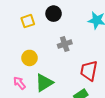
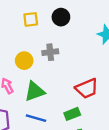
gray cross: (65, 44) -> (50, 52), moved
red trapezoid: (89, 71) -> (87, 88), turned -135

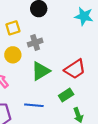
yellow square: (31, 19) -> (13, 28), moved
green triangle: (35, 91) -> (41, 71), moved

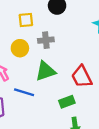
red trapezoid: (75, 69) -> (82, 77), turned 85
blue line: (34, 105) -> (24, 92), moved

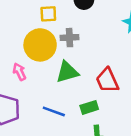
yellow circle: (20, 48) -> (40, 45), size x1.6
blue line: (24, 92) -> (54, 111), moved

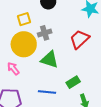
green triangle: (67, 72) -> (50, 60), turned 48
red trapezoid: (107, 80) -> (79, 39), moved, turned 85

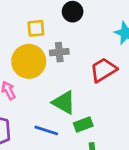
green triangle: (50, 60) -> (64, 102), moved

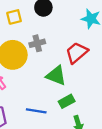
yellow square: (36, 28) -> (14, 17), moved
green triangle: (64, 102) -> (56, 76), moved

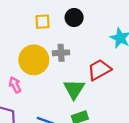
green triangle: (56, 76) -> (74, 89), turned 30

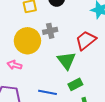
pink arrow: (15, 85) -> (15, 65), turned -40

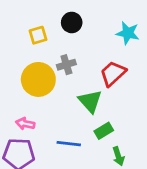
pink arrow: (15, 65) -> (25, 124), moved

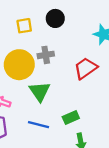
green triangle: (90, 101) -> (40, 91), moved

